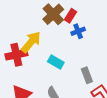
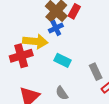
blue cross: (78, 31) -> (56, 28), moved
yellow arrow: (31, 42) -> (35, 41), turned 60

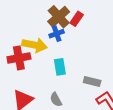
cyan rectangle: (63, 60) -> (60, 67), turned 49
gray rectangle: (96, 72) -> (92, 81), turned -56

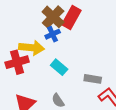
red rectangle: (77, 19) -> (71, 17), size x1.5
cyan rectangle: (60, 67) -> (59, 67), turned -35

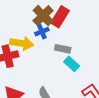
cyan rectangle: (59, 67) -> (72, 64), moved
gray rectangle: (93, 79) -> (63, 49), moved

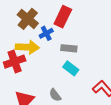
brown cross: (43, 16) -> (28, 19), moved
cyan rectangle: (72, 64) -> (71, 68), moved

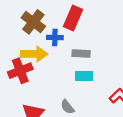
blue cross: (46, 33) -> (55, 37), turned 32
cyan rectangle: (71, 68) -> (84, 76), turned -35

